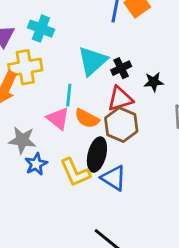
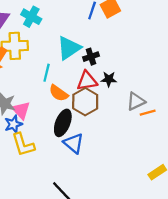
black star: (154, 82) -> (109, 79), moved
pink triangle: (58, 119) -> (21, 110), moved
yellow L-shape: (75, 172) -> (23, 145), moved

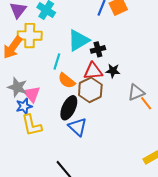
orange line: (148, 113) -> (146, 103), turned 64

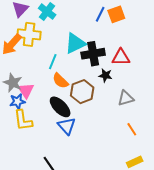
black cross: (98, 49) -> (93, 54), size x1.6
red triangle: (93, 71) -> (121, 57), moved
orange line: (146, 103) -> (132, 129), moved
black ellipse: (69, 108) -> (60, 107), turned -75

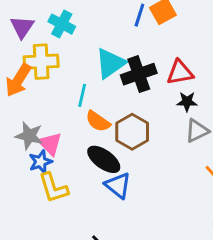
black star: (105, 75) -> (187, 102), moved

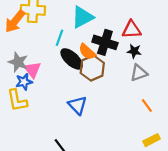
black cross: (139, 74) -> (105, 42), moved, turned 30
orange semicircle: (98, 121) -> (87, 52), moved
black ellipse: (104, 159) -> (72, 59), moved
yellow L-shape: (53, 188) -> (17, 100), moved

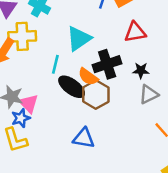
red triangle: (132, 30) -> (135, 32), moved
black cross: (105, 42) -> (107, 64), turned -30
blue triangle: (78, 105) -> (84, 138), turned -30

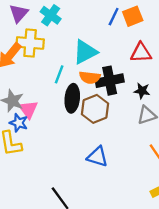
orange semicircle: (88, 77) -> (90, 77), moved, turned -36
black ellipse: (72, 87) -> (72, 98), turned 52
blue star: (21, 118) -> (19, 123), turned 30
blue triangle: (84, 138) -> (97, 157), moved

